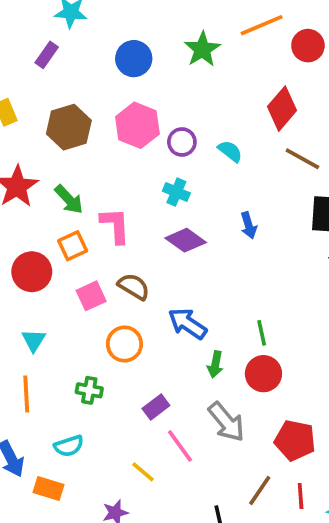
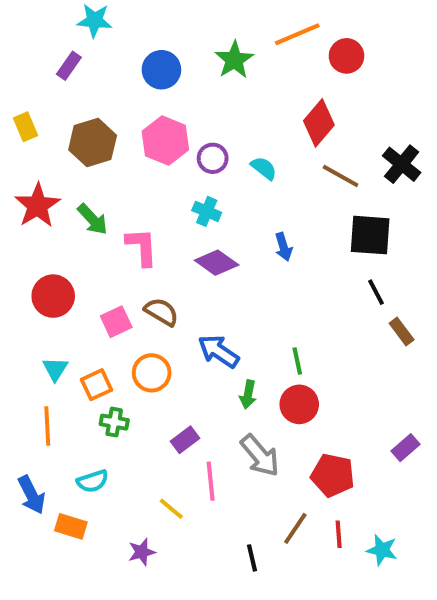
orange square: (73, 246) -> (96, 385), moved
pink line: (180, 446) -> (211, 481), turned 30

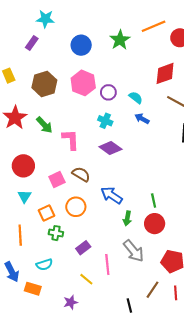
red diamond: (319, 123) -> (165, 73), turned 30
blue arrow: (283, 247) -> (142, 119), moved, turned 136
cyan triangle: (55, 369) -> (24, 196), moved
purple rectangle: (185, 440) -> (83, 248), moved

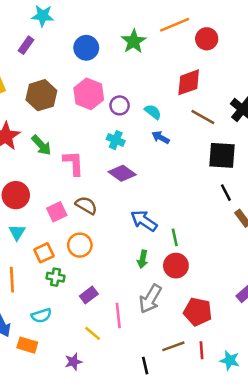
blue arrow: (112, 195) -> (144, 221), moved
gray arrow: (134, 251) -> (150, 299), turned 70
brown line: (152, 290) -> (173, 346), turned 36

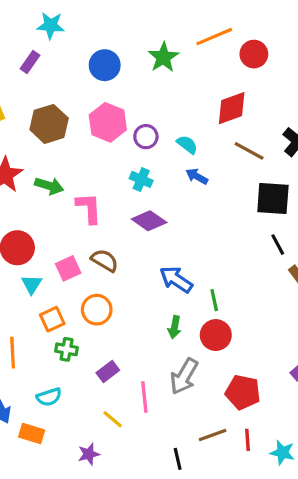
green arrow: (41, 145) -> (49, 186), turned -30
cyan triangle: (17, 232) -> (32, 284), moved

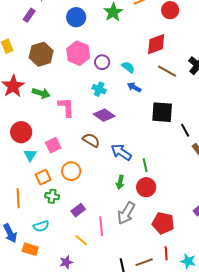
black square: (273, 199) -> (162, 112), moved
brown semicircle: (105, 260) -> (91, 140), moved
brown line: (213, 435) -> (144, 262), moved

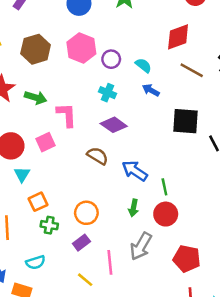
pink square: (53, 145) -> (45, 142), moved
orange circle: (71, 171) -> (86, 213), moved

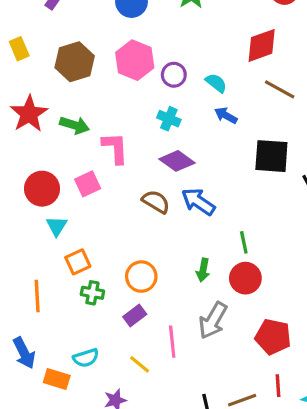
blue arrow: (135, 171) -> (198, 202), moved
cyan semicircle: (36, 262) -> (86, 358), moved

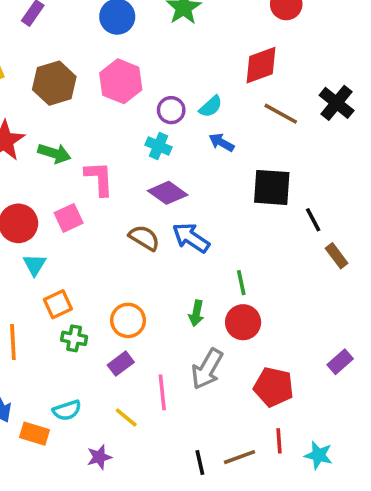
purple circle: (174, 75) -> (171, 110), moved
cyan semicircle: (216, 83) -> (211, 107), turned 100

